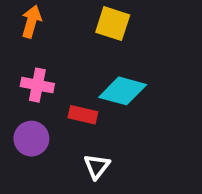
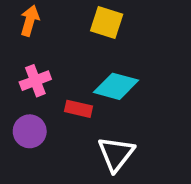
pink cross: (37, 85) -> (35, 81), turned -32
white triangle: (97, 166) -> (116, 154), moved, size x1.5

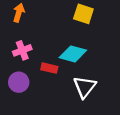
yellow square: (107, 23) -> (83, 14), moved
white triangle: (116, 154) -> (85, 87), moved

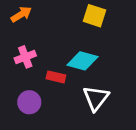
orange arrow: (19, 13) -> (21, 14), turned 42
purple circle: (19, 82) -> (29, 102), moved

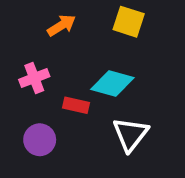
orange arrow: (21, 14) -> (61, 25), moved

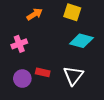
cyan diamond: (112, 83) -> (81, 41), moved
red rectangle: (76, 105) -> (43, 72), moved

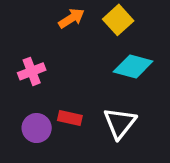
yellow square: (72, 12) -> (118, 20), turned 30
orange arrow: (35, 14) -> (72, 18), moved

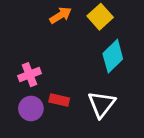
cyan diamond: (133, 66) -> (113, 56), turned -60
pink cross: (32, 71) -> (30, 75), moved

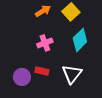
pink cross: (30, 75) -> (45, 43), moved

